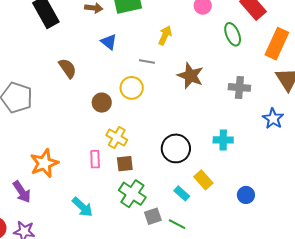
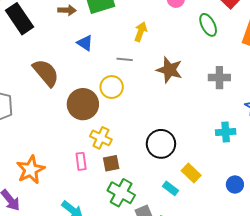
brown semicircle: (67, 68) -> (46, 73), size x1.4
brown circle: (102, 103) -> (83, 104), size x1.6
cyan cross: (223, 140) -> (226, 132), moved

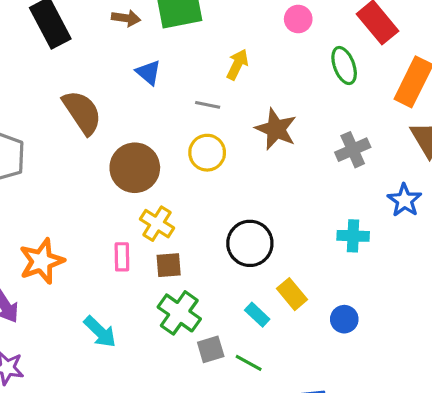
gray cross: (219, 78) -> (353, 150), turned -30
yellow circle: (112, 87) -> (207, 153), moved
blue circle: (235, 185) -> (344, 319), moved

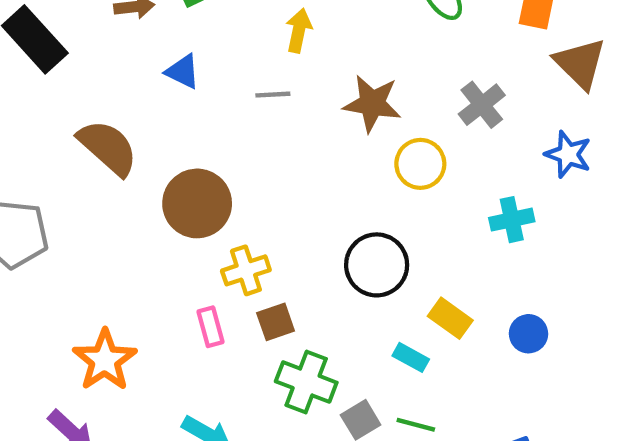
yellow circle: (207, 153) -> (420, 164), moved
yellow cross: (157, 224) -> (246, 270), turned -36

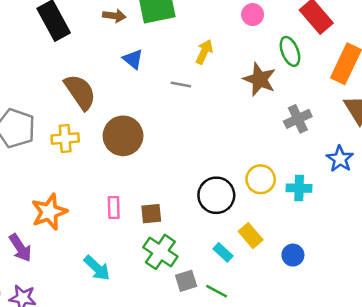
brown star: (372, 103) -> (259, 79), moved
yellow circle: (420, 164) -> (261, 179), moved
yellow cross: (246, 270) -> (65, 139), moved

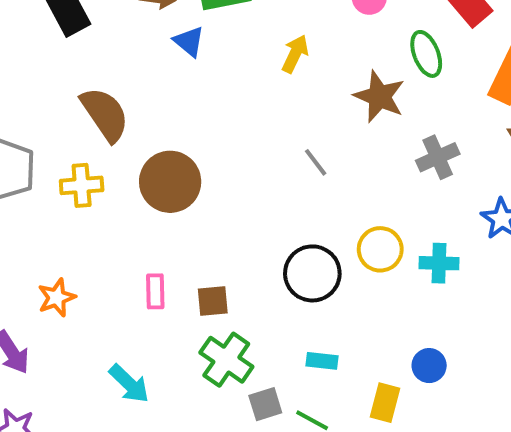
blue triangle: (133, 59) -> (189, 41), moved
gray line: (181, 85) -> (316, 162), moved, turned 42
orange star: (49, 212) -> (57, 298), size x0.7
yellow rectangle: (251, 236) -> (385, 403), moved, turned 55
cyan rectangle: (223, 252) -> (322, 361), turned -36

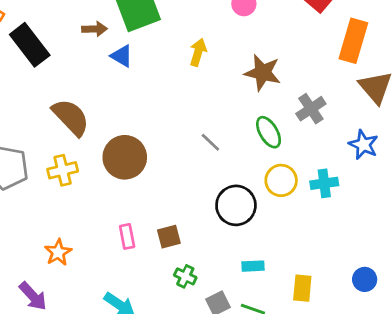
green ellipse: (426, 54) -> (269, 132), moved
gray line: (316, 162) -> (210, 142), moved
green cross: (226, 360) -> (185, 276), size x0.6
blue circle: (429, 366) -> (365, 279), moved

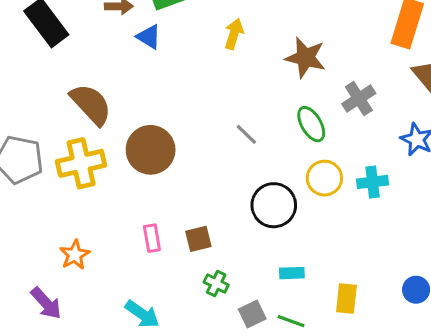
yellow cross: (63, 170) -> (81, 163), size x1.4

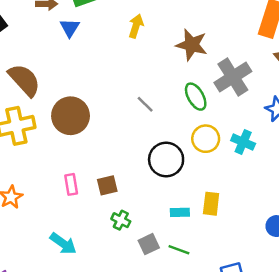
blue triangle: (149, 37) -> (70, 28), turned 30
gray cross: (359, 99) -> (233, 77), size x1.4
cyan cross: (373, 182) -> (243, 142), turned 30
yellow rectangle: (346, 299) -> (211, 204), moved

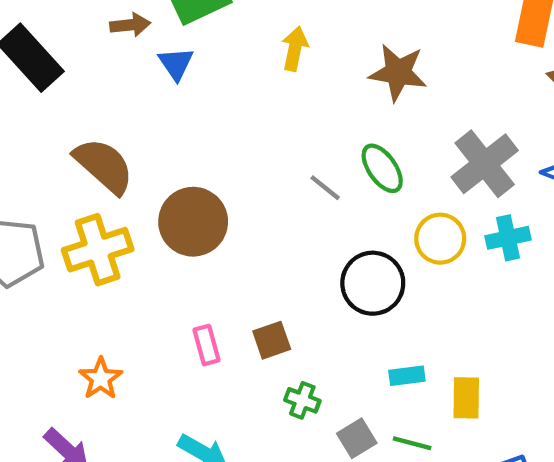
gray cross: (233, 77) -> (485, 164), moved
green ellipse: (196, 97) -> (382, 168), moved
cyan cross: (243, 142) -> (508, 238), turned -30
yellow rectangle: (211, 204) -> (466, 398), moved

